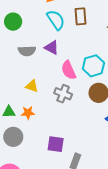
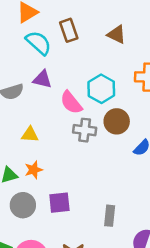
gray cross: (63, 94) -> (85, 130), moved
purple square: (56, 144) -> (59, 203), moved

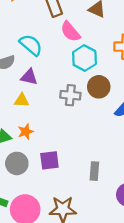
cyan semicircle: (38, 43) -> (31, 45), moved
purple triangle: (42, 79) -> (29, 77), moved
pink semicircle: (71, 103) -> (70, 32), moved

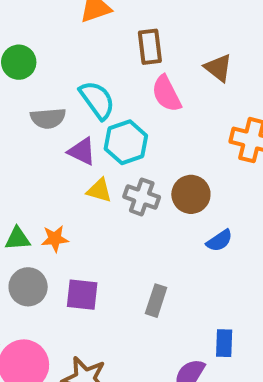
cyan hexagon: (84, 58) -> (126, 142), moved
yellow triangle: (22, 100) -> (99, 190), moved
gray rectangle: (94, 171) -> (156, 301), moved

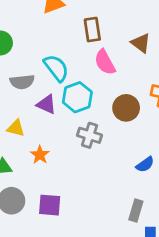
yellow triangle: (99, 190) -> (16, 128), moved
brown circle: (191, 194) -> (126, 108), moved
orange star: (55, 239) -> (40, 155), moved, turned -30
gray rectangle: (156, 301) -> (136, 211), moved

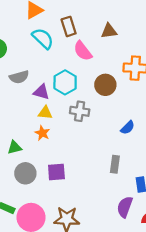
brown triangle: (141, 43) -> (109, 31), turned -35
cyan semicircle: (56, 68) -> (43, 38), moved
yellow triangle: (16, 128) -> (45, 113), moved
gray rectangle: (136, 211) -> (115, 164), moved

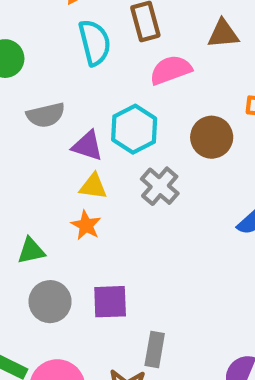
cyan semicircle: (43, 38) -> (95, 43), turned 30
pink semicircle: (83, 51) -> (171, 70), turned 105
gray cross: (80, 111) -> (160, 186), turned 30
gray rectangle: (115, 164) -> (155, 349), moved

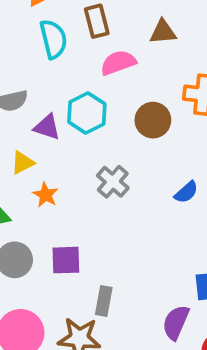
yellow triangle: (93, 186) -> (23, 163), moved, turned -35
gray cross: (160, 186) -> (113, 182), moved

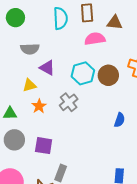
brown triangle: (163, 32) -> (115, 23), moved
cyan hexagon: (87, 113) -> (83, 73), moved
gray cross: (113, 182) -> (69, 102), moved
blue semicircle: (186, 192) -> (120, 120), turned -40

